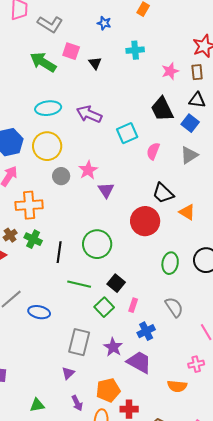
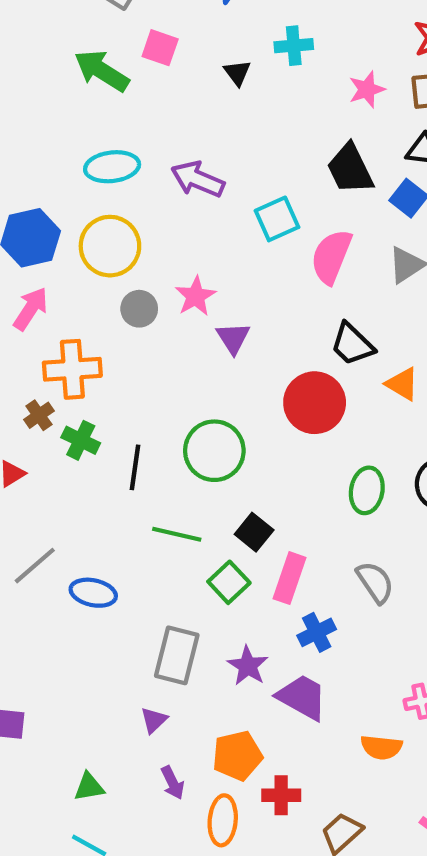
black triangle: (95, 63) -> (237, 73), moved
pink semicircle: (153, 151) -> (331, 257), size x1.5
brown cross: (10, 235) -> (39, 415), moved
pink rectangle: (133, 305) -> (290, 578), size x1.6

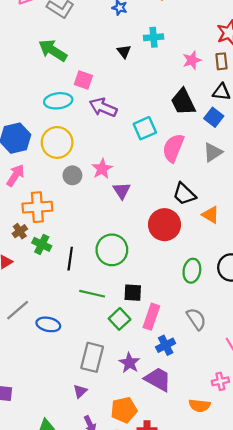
pink square: (160, 48) -> (83, 80), moved
black square: (254, 532) -> (133, 293), turned -36

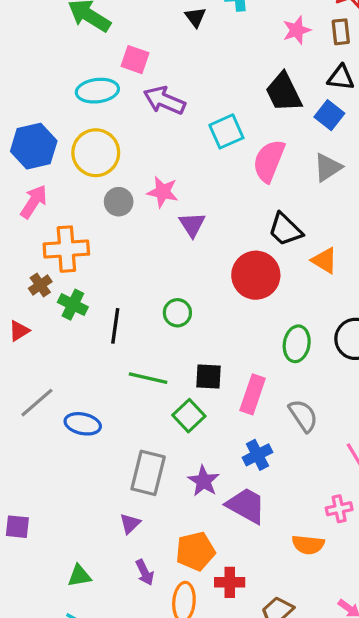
pink star: (102, 169) -> (163, 192), turned -30
green circle: (112, 250) -> (177, 313), size x0.6
pink rectangle: (151, 317) -> (253, 394), moved

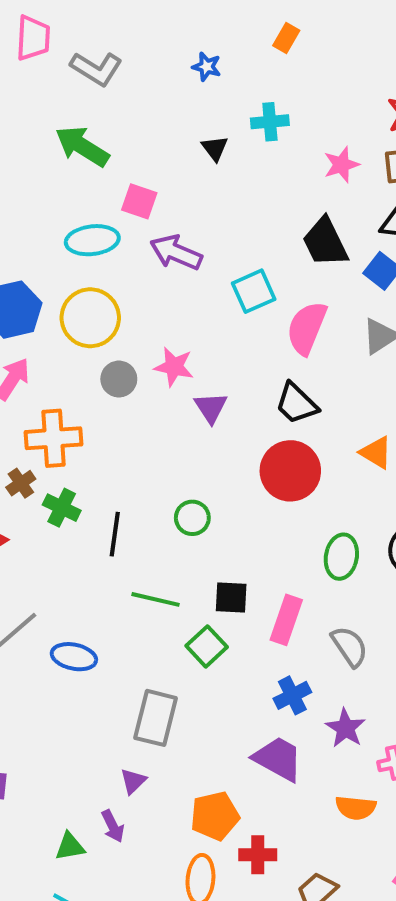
black trapezoid: (285, 229) -> (296, 404), moved
purple star: (204, 481) -> (345, 728), moved
purple arrow: (145, 572) -> (113, 826), moved

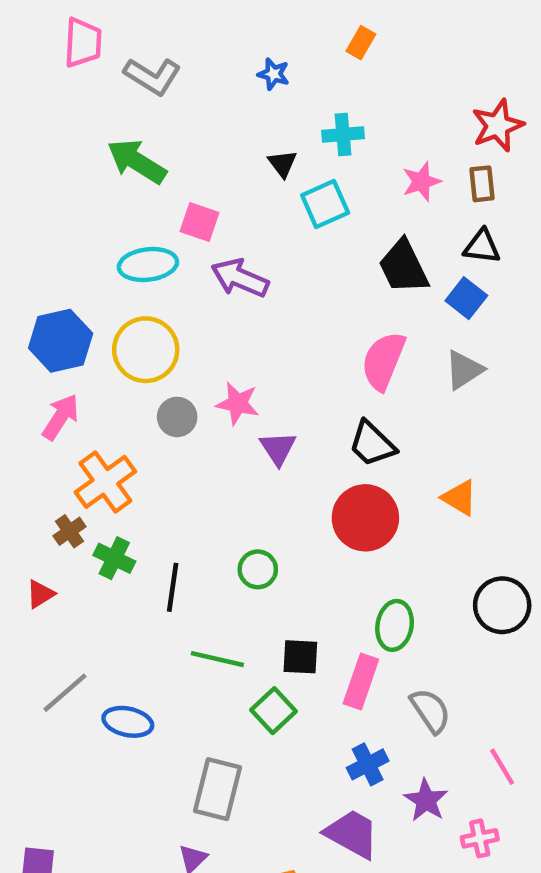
cyan square: (254, 291) -> (325, 204), moved
orange cross: (53, 438) -> (105, 482), turned -32
green ellipse: (341, 557) -> (395, 625), moved

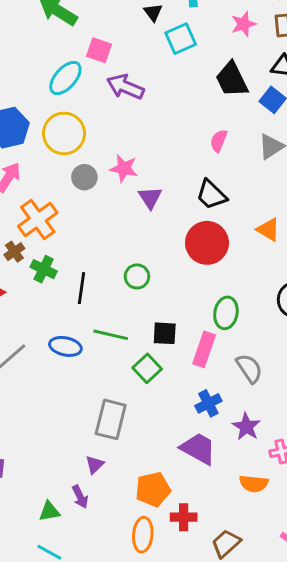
cyan ellipse: (148, 265) -> (65, 78), turned -42
pink semicircle: (383, 361) -> (219, 141), size x0.6
blue ellipse: (128, 722) -> (65, 346), moved

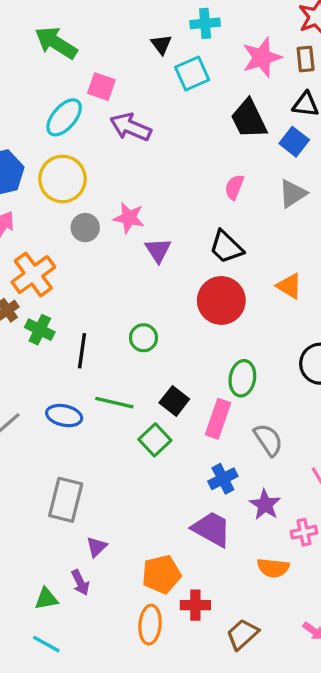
pink star: (243, 24) -> (262, 57), size x1.4
black square: (165, 333) -> (174, 401), turned 35
gray rectangle: (111, 419) -> (66, 500), moved

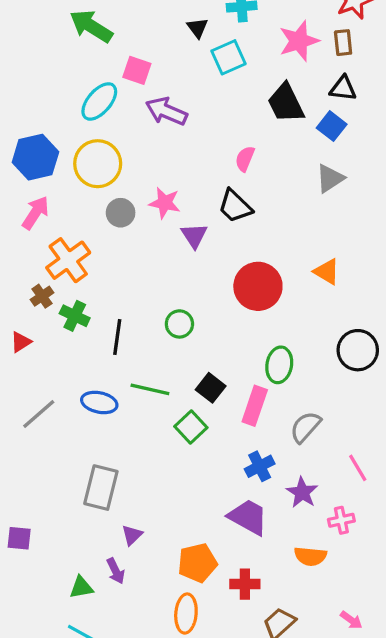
pink semicircle: (234, 187) -> (245, 159), moved
black trapezoid: (226, 247) -> (235, 206), moved
gray semicircle: (268, 440) -> (305, 427), turned -104
red cross: (195, 605) -> (245, 584), moved

